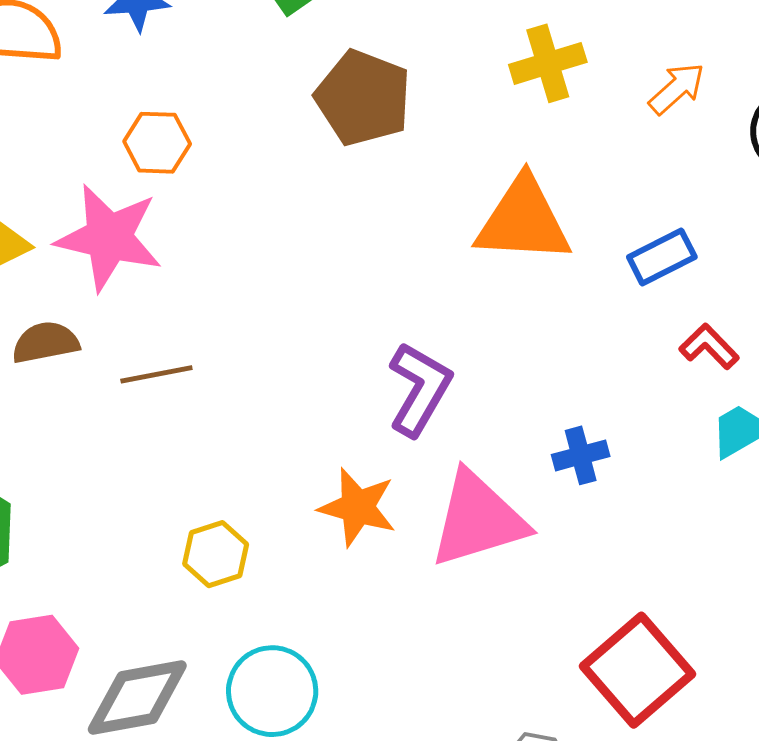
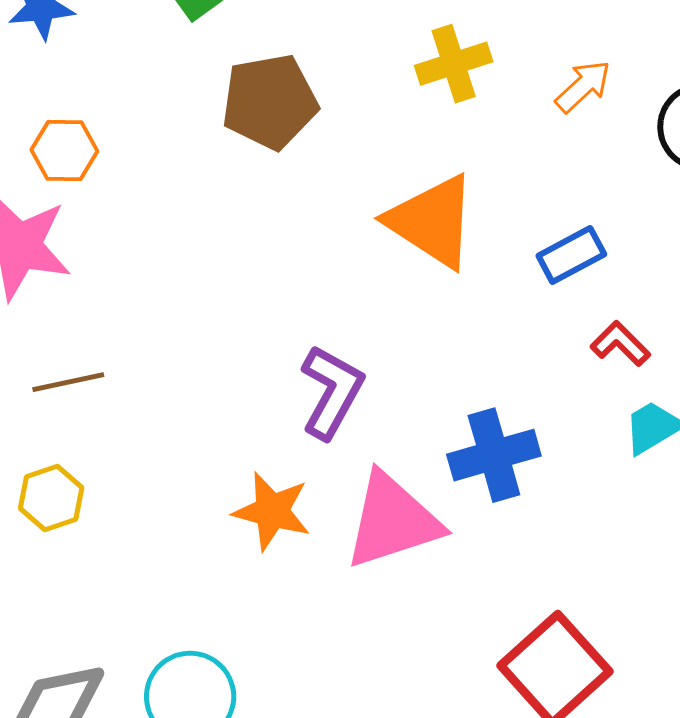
brown pentagon: (363, 98) -> (270, 102), turned -30
orange triangle: (523, 221) -> (432, 221), turned 31
blue cross: (581, 455) -> (494, 455), size x1.6
yellow hexagon: (216, 554) -> (51, 498), moved

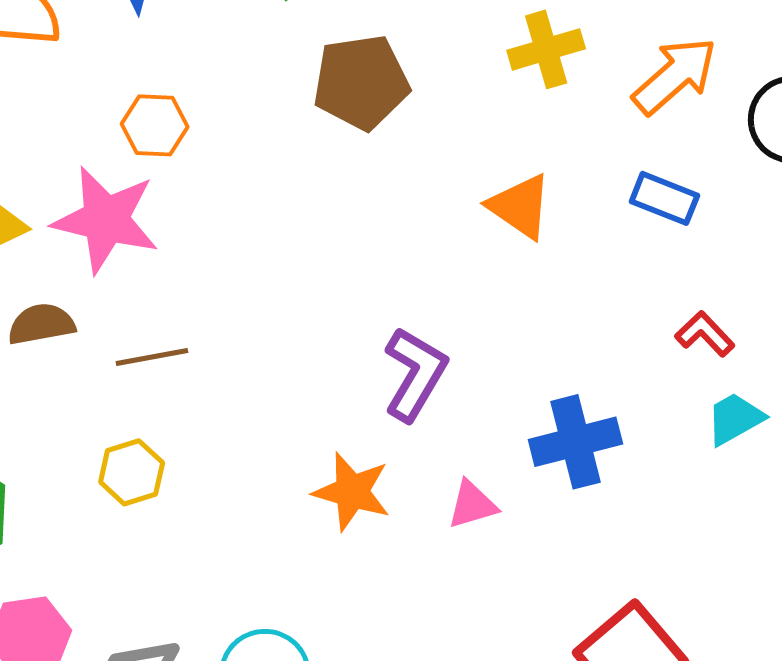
orange arrow: (583, 86) -> (675, 76), size x1.5
orange triangle: (432, 221) -> (520, 206), size x0.7
blue rectangle: (571, 255) -> (664, 198), moved, turned 48
pink triangle: (393, 521) -> (472, 505), size x0.5

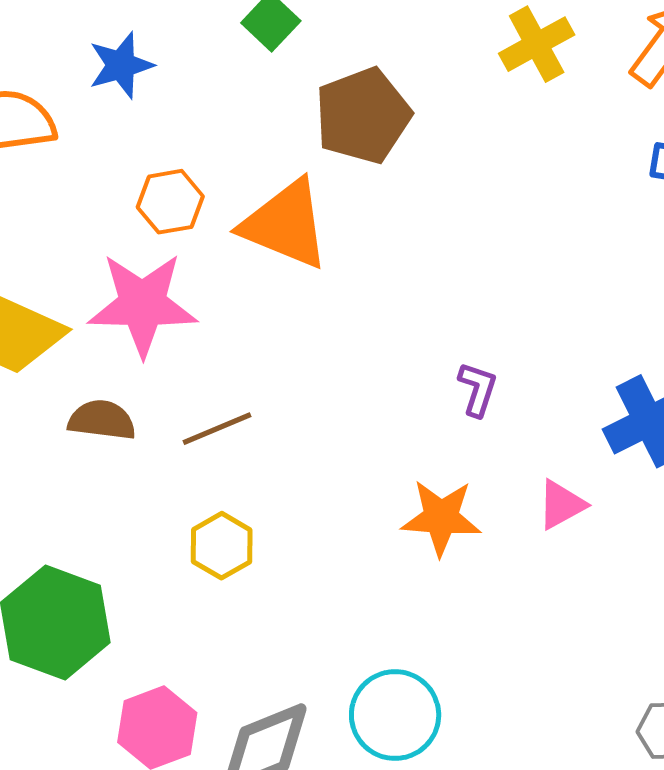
orange triangle: (520, 206) -> (285, 224), moved, size x1.4
brown semicircle: (41, 324) -> (102, 420), turned 30
purple L-shape: (415, 374) -> (478, 389), size x0.6

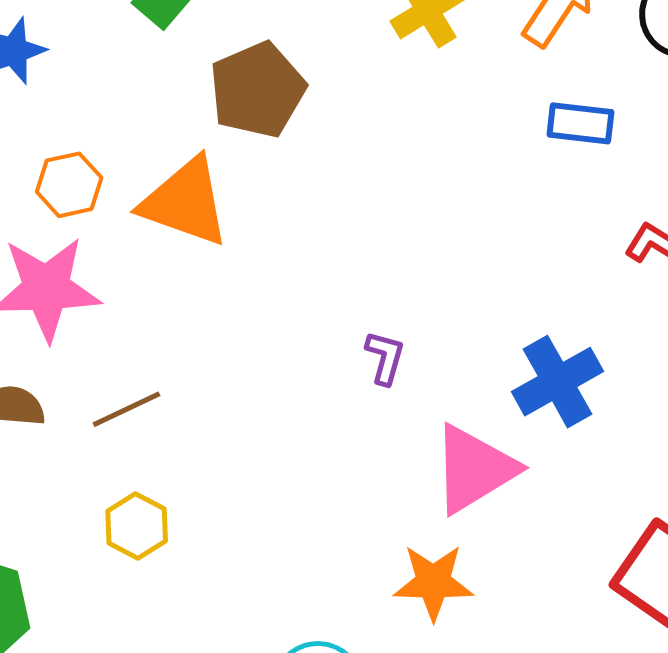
pink triangle: (561, 505) -> (474, 469), size x1.8
orange star: (441, 518) -> (433, 582), moved

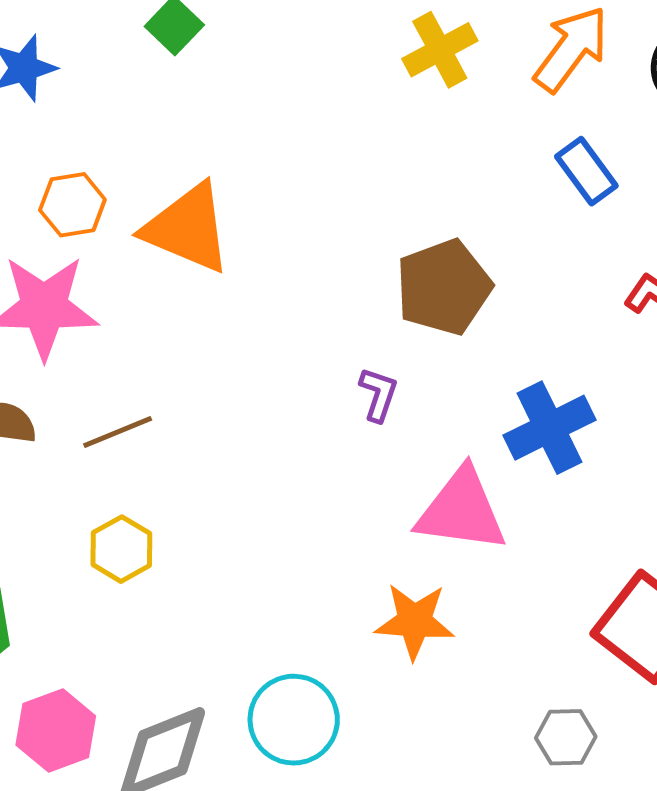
brown pentagon: (257, 90) -> (444, 287), moved
blue rectangle: (580, 123) -> (586, 171), turned 44
pink triangle: (474, 469) -> (461, 510), turned 36

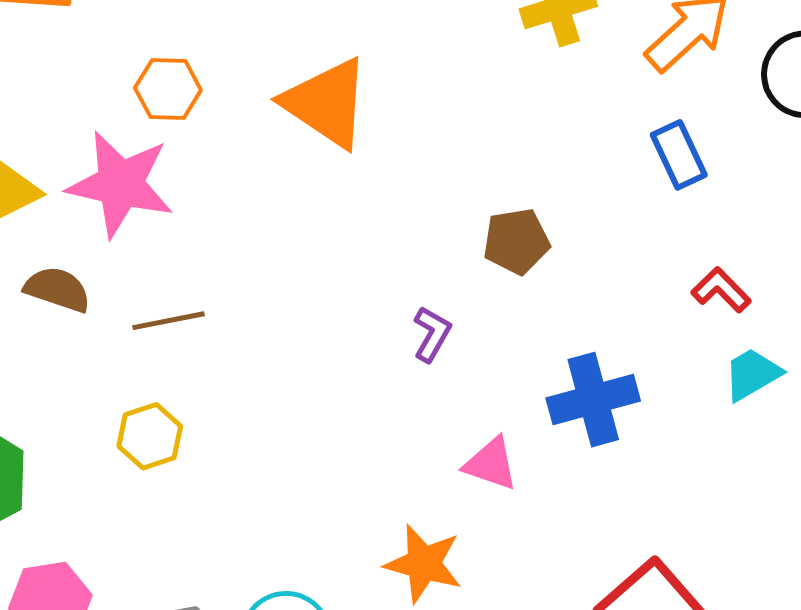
orange triangle: (188, 228) -> (326, 103), moved
brown pentagon: (444, 287) -> (516, 241), size x0.7
pink triangle: (461, 510) -> (491, 464), size x0.6

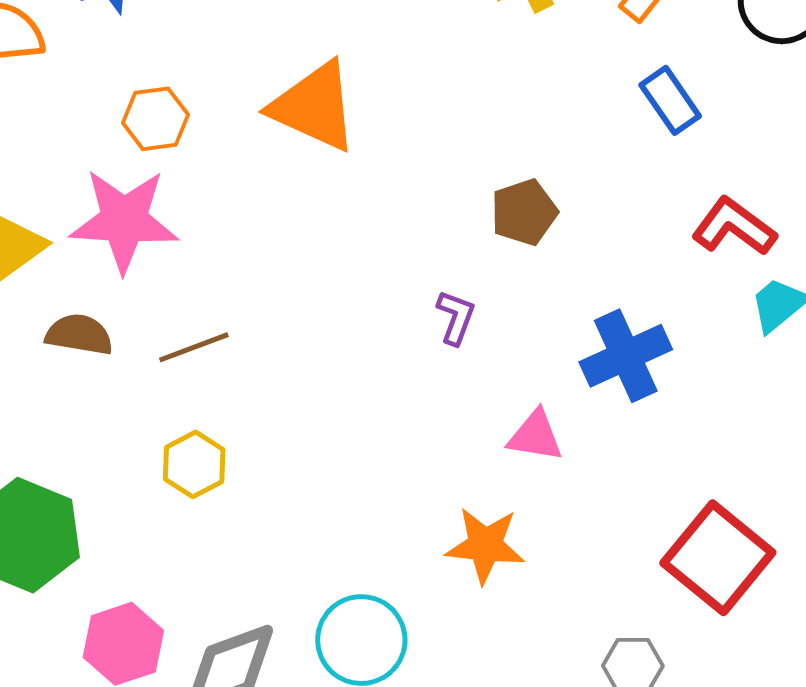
red L-shape: (721, 290) -> (734, 227), size x1.4

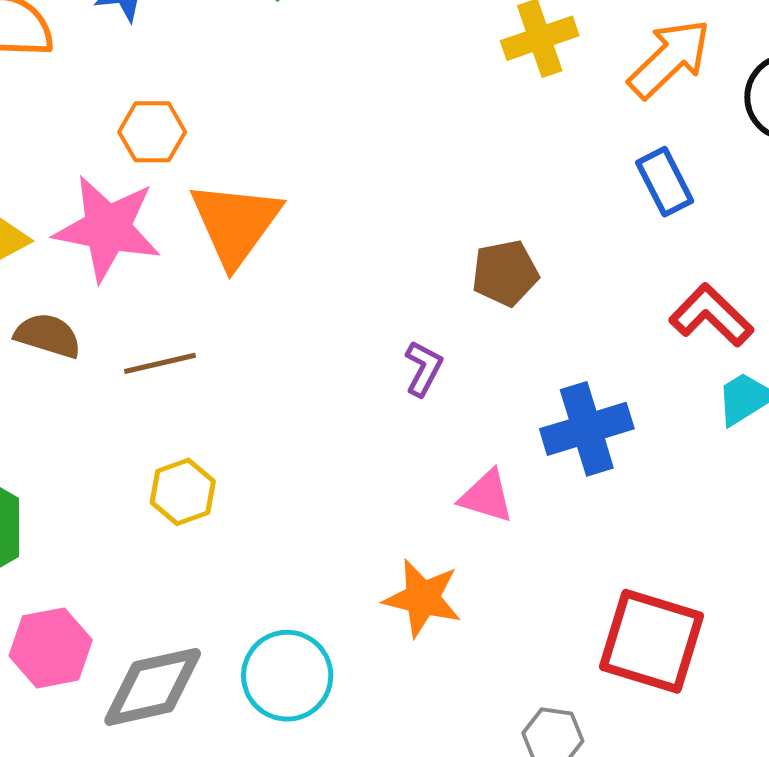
orange triangle: (314, 107) -> (235, 223), moved, turned 34
yellow hexagon: (194, 464) -> (183, 492), moved
red square: (718, 558) -> (652, 641), turned -30

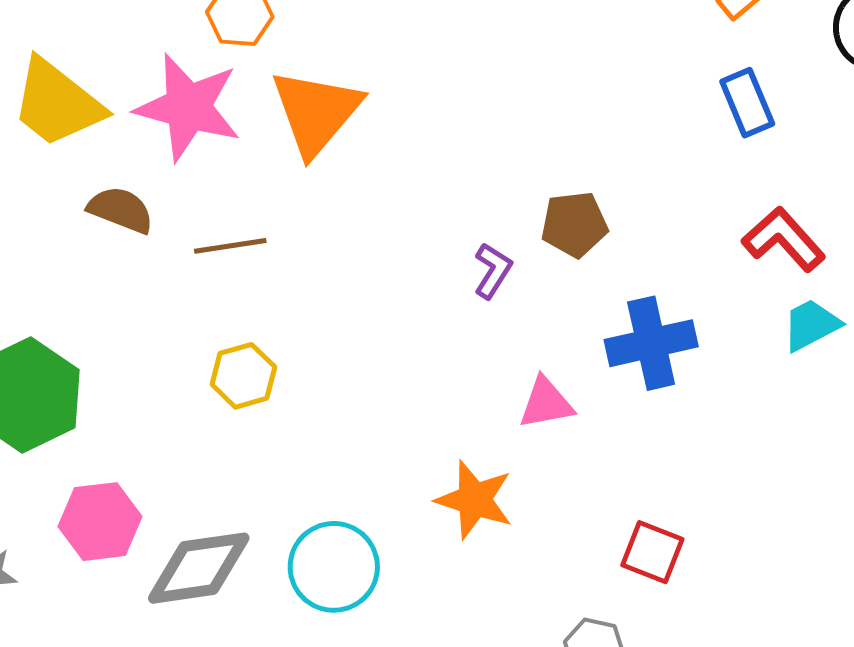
brown pentagon: (505, 273) -> (574, 224), moved
pink triangle: (487, 496) -> (546, 403), turned -32
red square: (652, 641) -> (652, 552), moved, size x0.6

